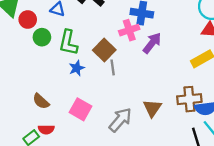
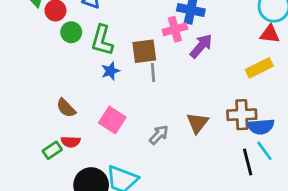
brown square: (104, 50) -> (144, 51), turned 35
gray arrow: (120, 120) -> (159, 135), size x0.7

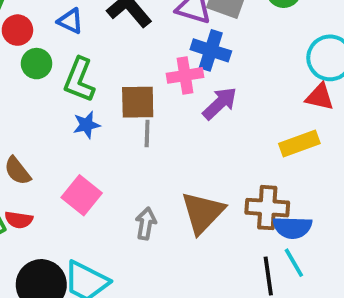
brown triangle: (197, 123) -> (203, 213), size x1.4
gray arrow: (159, 135) -> (146, 223), turned -40

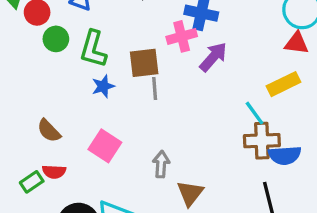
brown triangle: (203, 213) -> (190, 193), moved, size x0.7
cyan line: (294, 263) -> (255, 113), moved

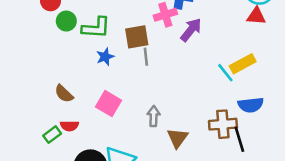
green L-shape: (93, 49) -> (96, 28), turned -100
yellow rectangle: (284, 84) -> (243, 64), moved
brown cross: (262, 141) -> (223, 124), moved

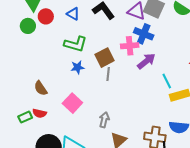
green circle: (66, 21) -> (28, 26), moved
brown square: (137, 37) -> (104, 58), turned -30
cyan line: (225, 73) -> (167, 81), moved

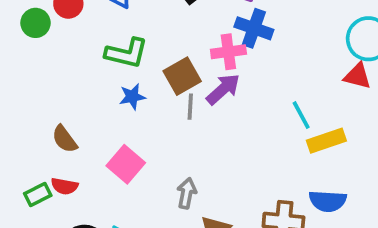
purple arrow: (146, 61) -> (223, 89), moved

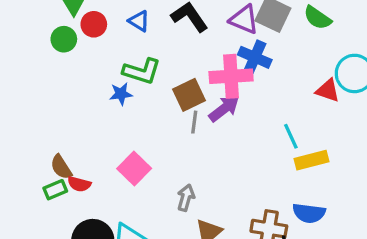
pink cross: (228, 52) -> (231, 76), size x1.4
red triangle: (357, 76) -> (328, 90), moved
blue star: (132, 97) -> (121, 94), moved
brown semicircle: (65, 139) -> (61, 167), moved

